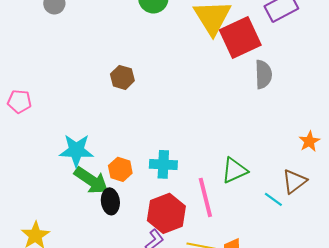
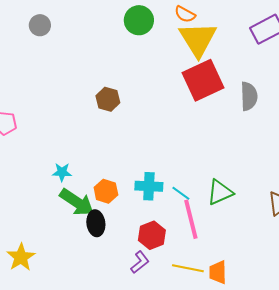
red square: (240, 37) -> (203, 80), moved
cyan star: (76, 150) -> (62, 172), size x0.6
cyan line: (273, 199) -> (181, 193), moved
red hexagon: (166, 213) -> (152, 235), size x0.7

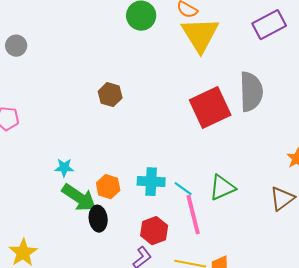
gray circle: (40, 25) -> (16, 46), moved
red square: (203, 80) -> (210, 108), moved
gray semicircle: (249, 96) -> (251, 92), size x1.4

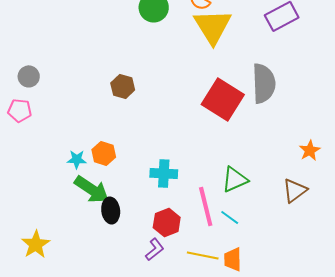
gray circle: (16, 46) -> (29, 76), moved
red square: (210, 108) -> (223, 99), turned -33
orange hexagon: (108, 187) -> (104, 153), moved
cyan line: (183, 189) -> (230, 217), moved

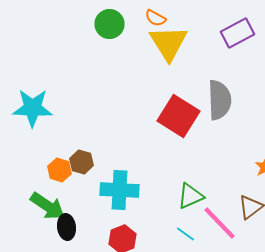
brown hexagon: (123, 86) -> (82, 162), moved
cyan star: (77, 159) -> (32, 108), moved, size x2.0
cyan cross: (164, 173) -> (120, 190), size x1.4
pink line: (206, 206) -> (220, 223), moved, turned -30

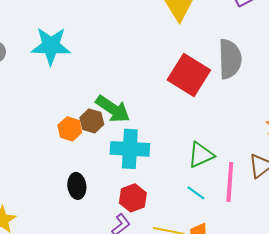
cyan star: (32, 108) -> (51, 46), moved
green arrow: (48, 206) -> (113, 109), moved
pink line: (220, 223) -> (230, 182), turned 48

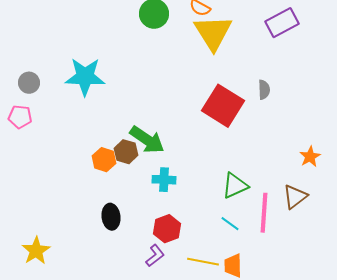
gray semicircle: (230, 59) -> (264, 90), size x0.5
cyan cross: (130, 149) -> (164, 180), size x0.6

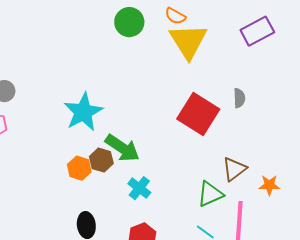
cyan star: (85, 77) -> (83, 112), moved, turned -30
orange star: (310, 157) -> (269, 185), moved, turned 30
cyan cross: (164, 180) -> (139, 188), turned 35
brown triangle: (295, 197) -> (234, 169), moved

